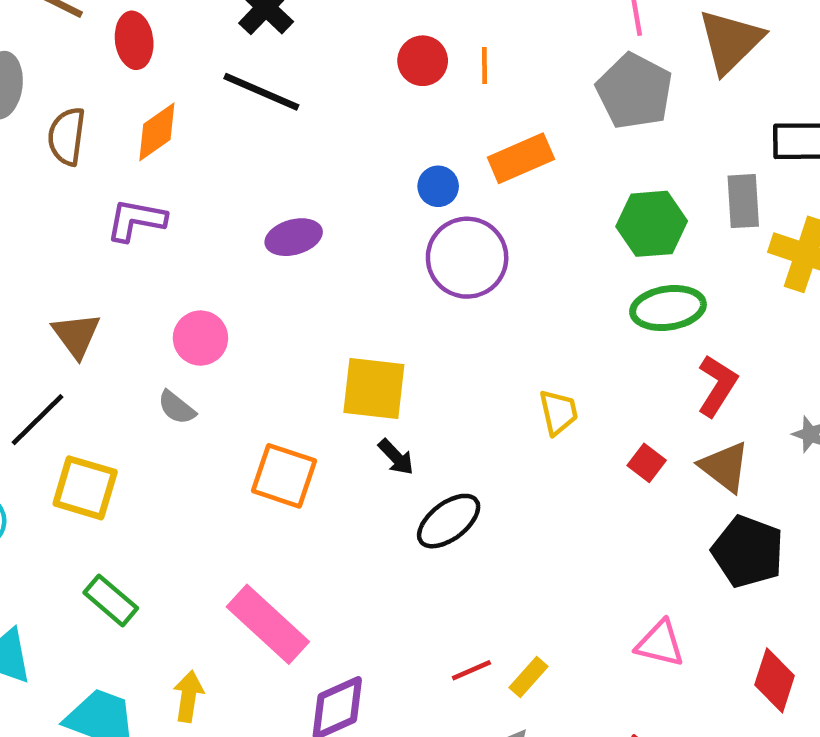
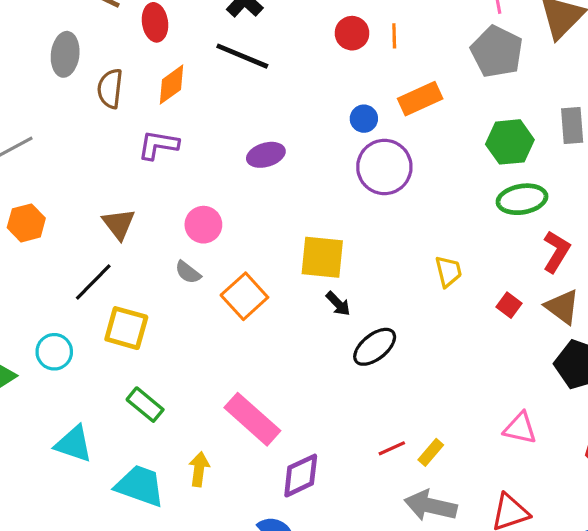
orange square: (284, 476) -> (244, 296), moved, turned 30

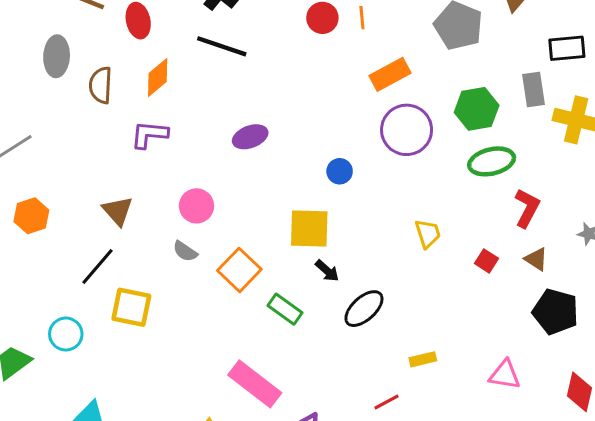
blue circle: (364, 119) -> (340, 171), moved
purple circle: (384, 167) -> (407, 130), moved
brown triangle: (562, 307) -> (536, 259), size x0.7
green rectangle: (145, 405) -> (285, 309), moved
yellow rectangle: (431, 452) -> (423, 359), moved, turned 40

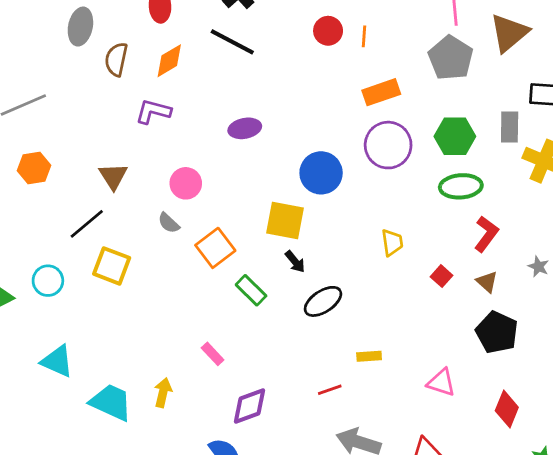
blue circle: (340, 171) -> (321, 173), size x1.8
pink rectangle: (255, 384) -> (213, 354), size x0.5

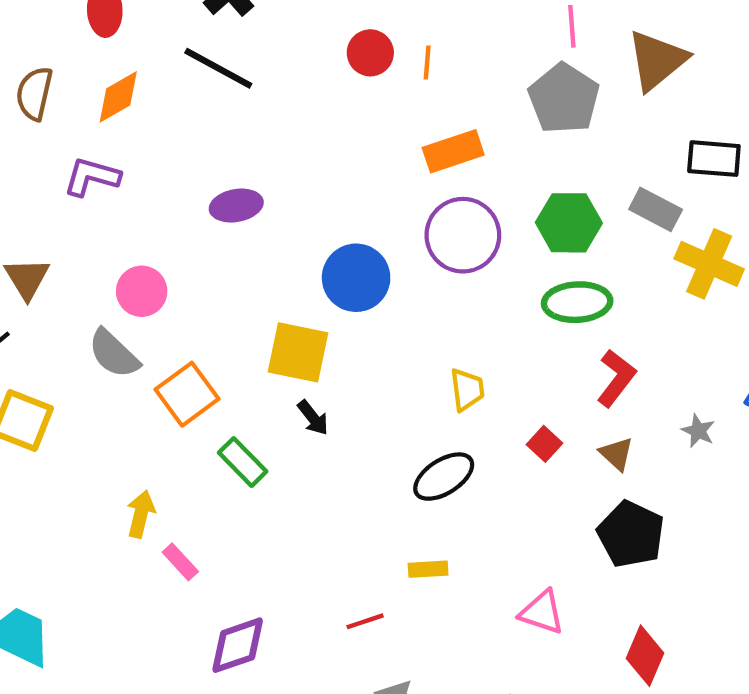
gray rectangle: (510, 127) -> (656, 209), turned -64
gray semicircle: (169, 223) -> (114, 354), size x1.5
black ellipse: (323, 301) -> (444, 477), moved
yellow arrow: (163, 393) -> (141, 514), moved

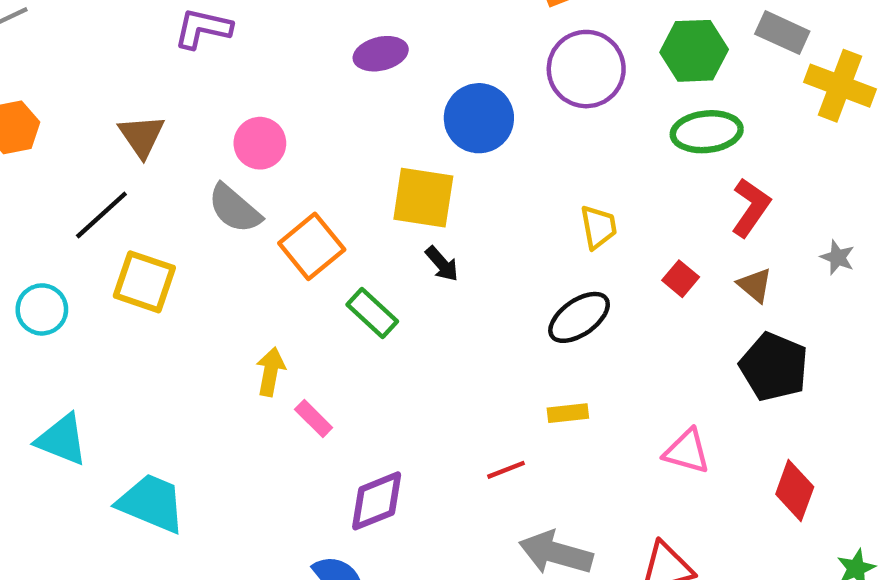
purple ellipse: (236, 206) -> (381, 54), moved

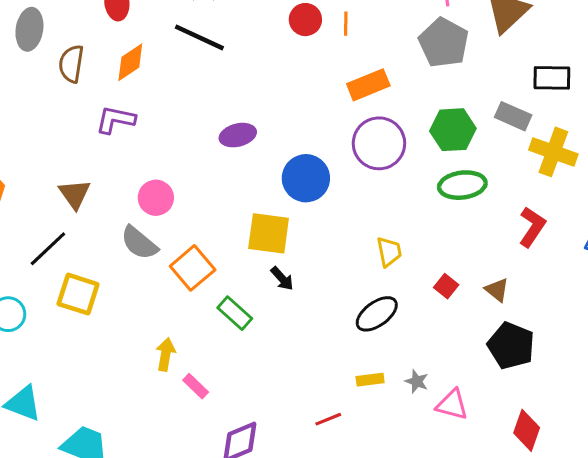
red L-shape: (751, 207) -> (532, 227), moved
gray star: (837, 257) -> (417, 381), moved

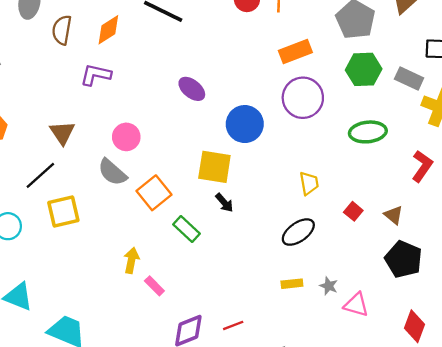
green hexagon: (453, 130) -> (364, 69), moved
purple ellipse: (238, 135) -> (192, 89), turned 52
yellow square: (78, 294) -> (63, 212), turned -32
red line: (328, 419) -> (233, 325), moved

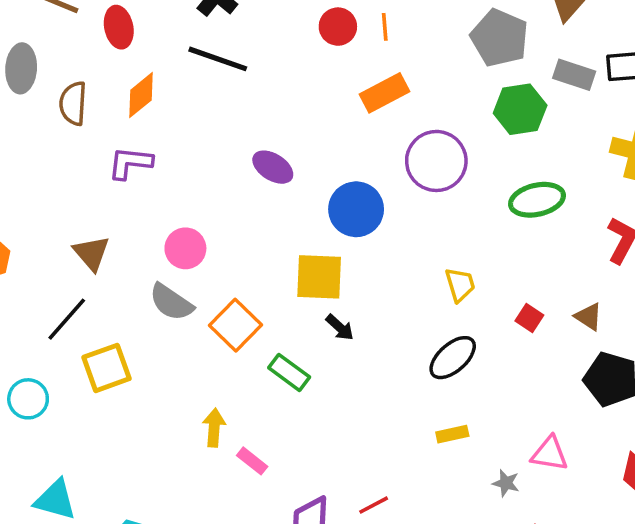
orange rectangle: (295, 51) -> (384, 93), moved
gray rectangle: (409, 79) -> (574, 75), moved
gray star: (329, 286) -> (506, 483), moved

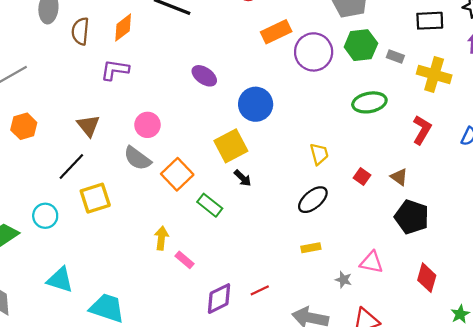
gray rectangle: (574, 75) -> (395, 56), moved, size x0.7
purple circle: (436, 161) -> (314, 52), moved
yellow square: (319, 277) -> (231, 146), turned -32

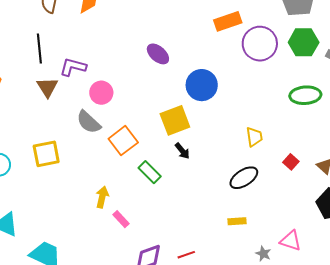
purple L-shape: (115, 70) -> (73, 67), moved
black line: (71, 167) -> (39, 49), moved, turned -56

